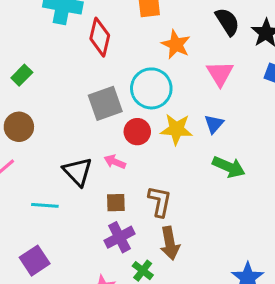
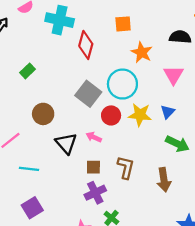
black semicircle: (227, 22) -> (180, 37), turned -55
gray square: (105, 103) -> (88, 94), turned -35
brown circle: (19, 127) -> (43, 114), moved
cyan line: (45, 205) -> (29, 169), moved
brown arrow: (170, 243) -> (164, 180), moved

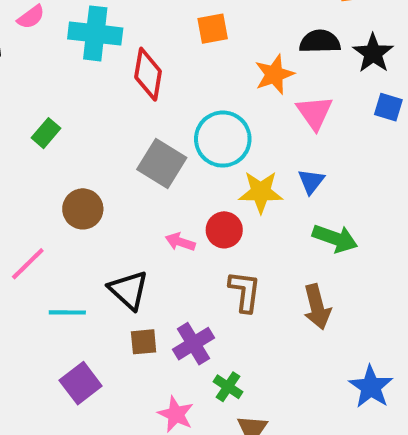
orange star: (142, 52) -> (274, 74), moved, turned 30
red circle: (111, 115) -> (224, 230), moved
black triangle: (66, 143) -> (129, 290), moved
brown square: (93, 167) -> (144, 342), moved

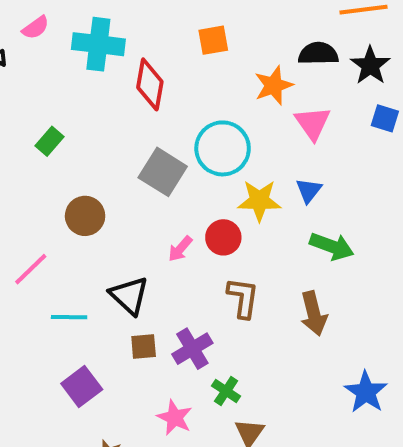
pink arrow: (180, 242) -> (180, 249), turned -68

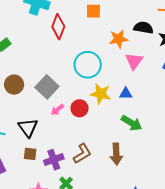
gray square: (163, 172) -> (47, 87), moved
blue triangle: (309, 190) -> (126, 94), turned 40
brown L-shape: (243, 298) -> (82, 154), moved, turned 40

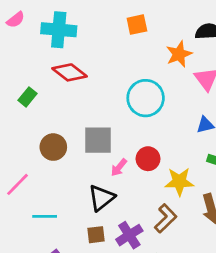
red diamond: (58, 27) -> (69, 72), moved, turned -60
gray square: (47, 87) -> (98, 140), turned -30
yellow star: (101, 94) -> (179, 182), moved
black triangle: (28, 128) -> (101, 198), moved, turned 40

